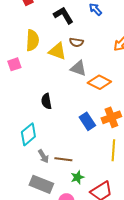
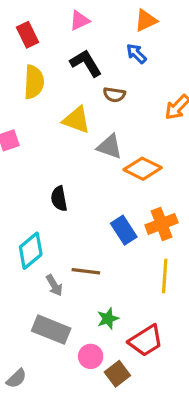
yellow semicircle: (32, 40) -> (34, 82), moved
brown semicircle: (76, 42) -> (114, 95), moved
brown line: (63, 159) -> (86, 271), moved

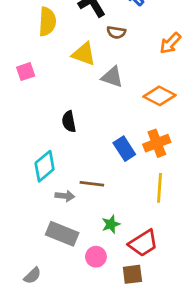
orange diamond: (143, 169) -> (159, 96), moved
gray arrow: (54, 285) -> (65, 196), turned -54
brown square: (117, 374) -> (132, 274), moved, turned 30

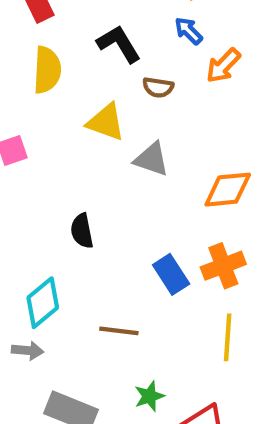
orange arrow: (170, 43) -> (223, 66), moved
orange diamond: (159, 96) -> (228, 190), turned -32
gray arrow: (65, 196) -> (28, 351), moved

